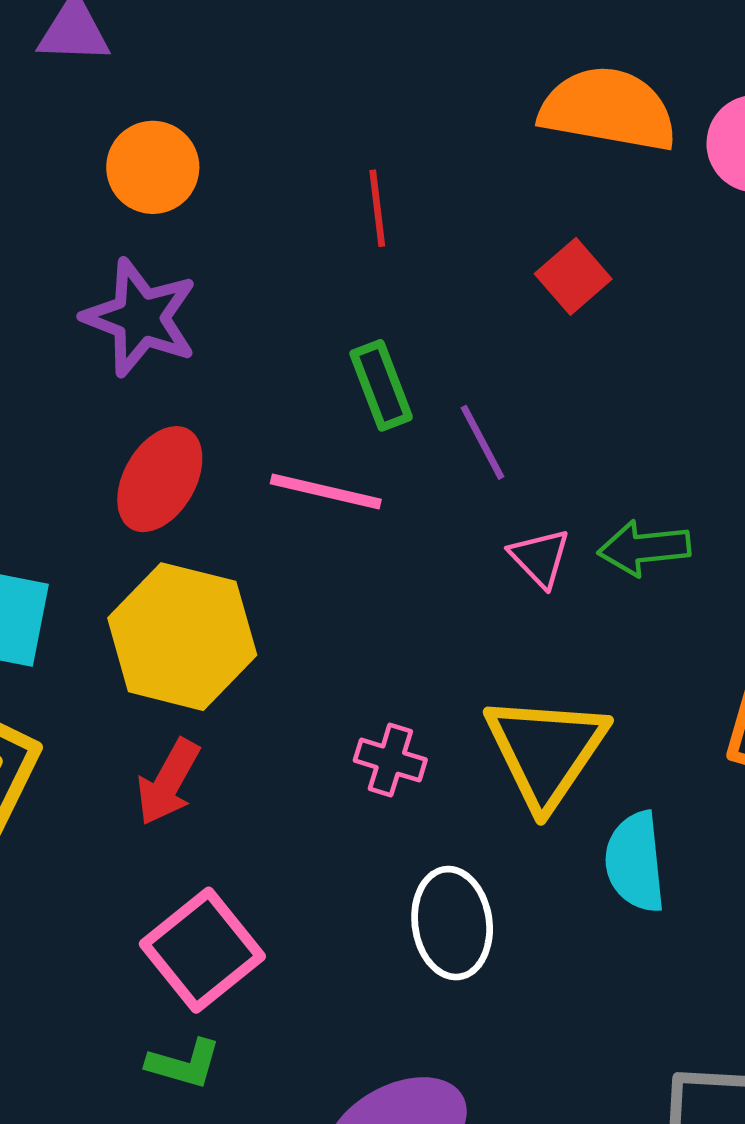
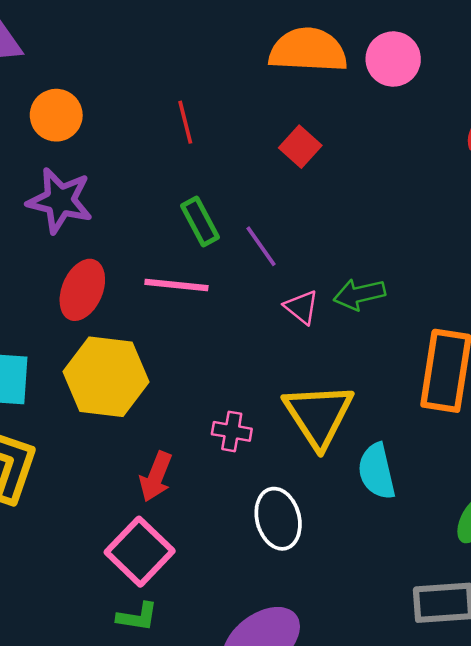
red arrow: (168, 782) -> (156, 477), moved

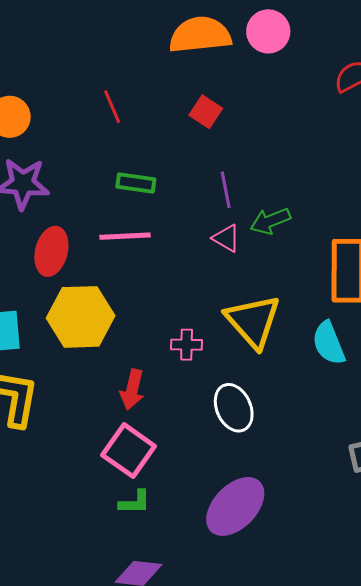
green rectangle: (200, 221) -> (136, 183), turned -45
purple line: (261, 246) -> (226, 190), moved, turned 33
cyan semicircle: (377, 471) -> (329, 343), moved

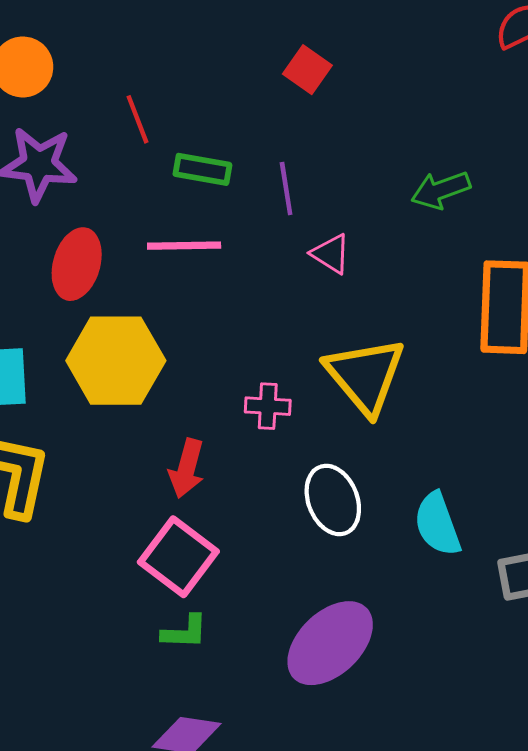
red line: (112, 107) -> (137, 119), moved
purple line: (226, 190) -> (286, 188), moved
green arrow: (270, 221) -> (441, 190), moved
cyan semicircle: (329, 343) -> (437, 524), moved

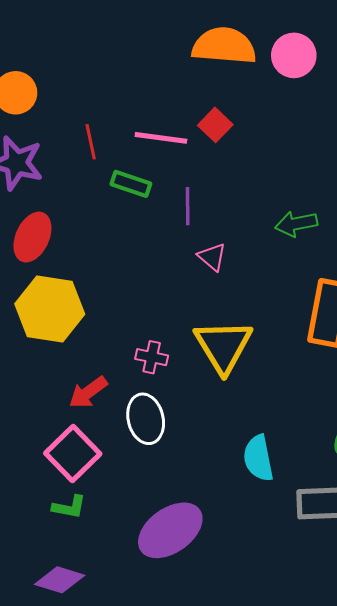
pink line: (184, 246) -> (161, 138), moved
red arrow: (187, 468) -> (88, 392), turned 30
white ellipse: (333, 500) -> (146, 419), moved

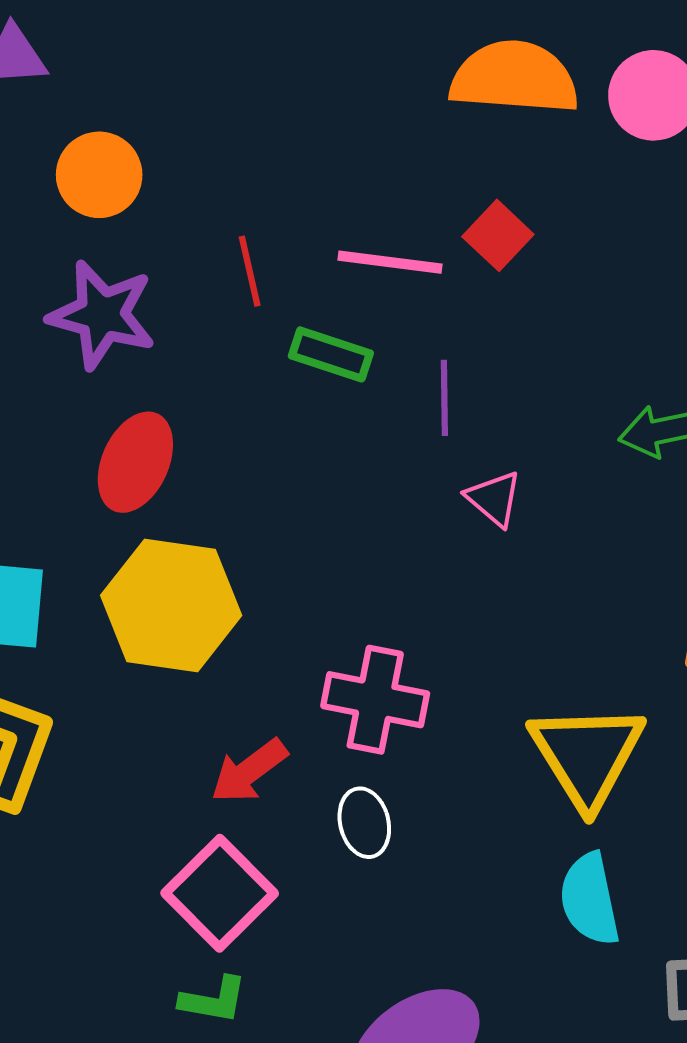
yellow triangle: (223, 346) -> (587, 755), moved
pink cross: (152, 357) -> (375, 700), size x1.6
white ellipse: (146, 419) -> (364, 823), size x0.7

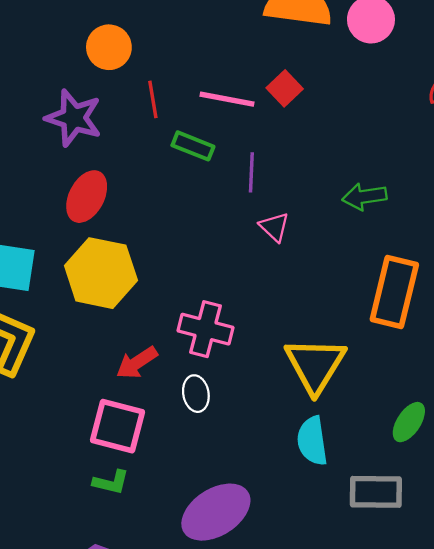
orange circle: (99, 175) -> (109, 47), moved
pink square: (220, 893) -> (118, 426), turned -34

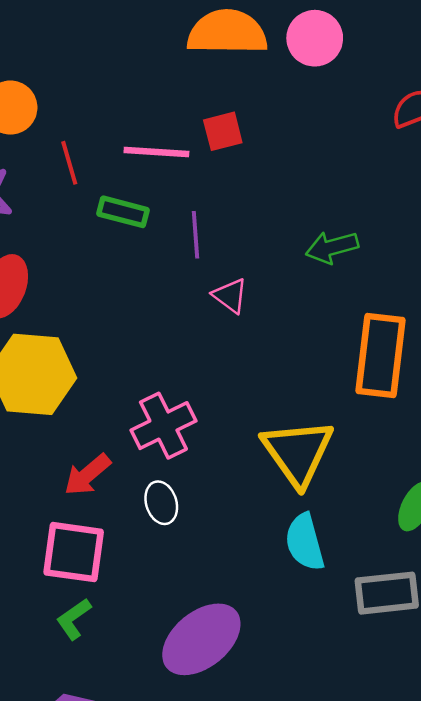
red square: (285, 88) -> (223, 131), turned 36
pink cross: (206, 329) -> (163, 426), turned -34
green L-shape: (111, 482) -> (74, 619), turned 138

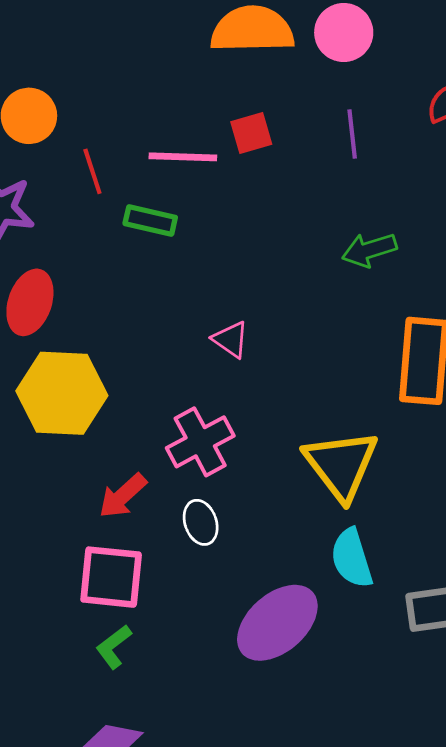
purple line: (195, 235) -> (352, 134), moved
pink triangle: (230, 296) -> (231, 339), moved
purple ellipse: (201, 639) -> (277, 623), moved

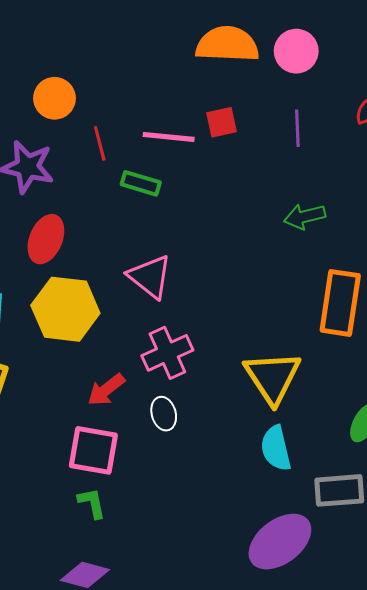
pink triangle: (231, 339) -> (150, 277), moved, size x1.6
purple ellipse: (277, 623) -> (280, 542), moved
green L-shape: (114, 647) -> (92, 503), turned 112

